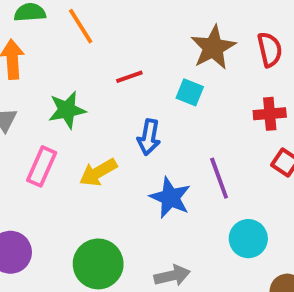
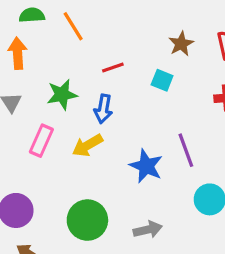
brown star: (213, 48) -> (181, 44), size x0.7
blue arrow: (149, 137) -> (103, 109), moved

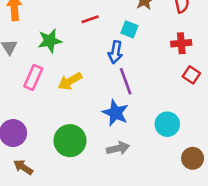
blue arrow: (103, 109) -> (115, 52), moved
purple line: (186, 150) -> (126, 81), moved
blue star: (146, 166) -> (115, 113), moved

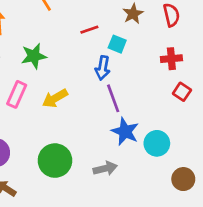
red line: (90, 19) -> (89, 30), moved
blue star: (115, 113) -> (125, 131), moved

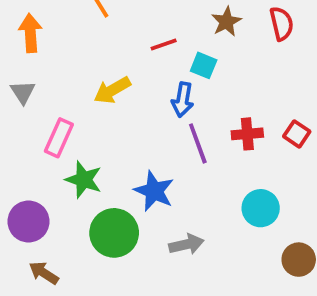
green star: (34, 56) -> (84, 180), moved, turned 30
red cross: (171, 59) -> (247, 134), moved
yellow arrow: (55, 98) -> (112, 90), moved
blue star: (125, 131) -> (154, 191), moved

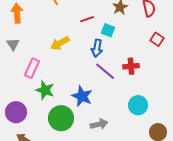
red square: (297, 134) -> (157, 39), moved
purple line: (198, 143) -> (105, 71), turned -30

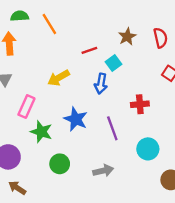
cyan square: (108, 30) -> (114, 63), turned 32
purple line: (105, 71) -> (112, 128), moved, turned 30
blue star: (82, 96) -> (76, 119), moved
green circle: (61, 118) -> (60, 164), size x0.7

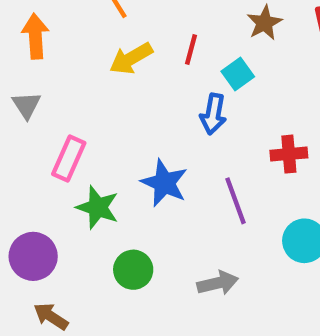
red line: (89, 50) -> (191, 50), turned -56
yellow arrow: (59, 78) -> (131, 58), moved

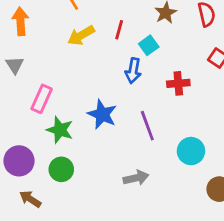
red cross: (289, 154) -> (178, 83), moved
green circle: (133, 270) -> (61, 169), moved

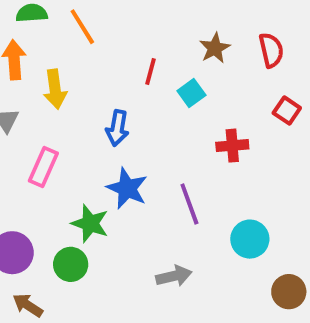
yellow arrow: (81, 35) -> (55, 89), moved, turned -68
blue arrow: (133, 71) -> (117, 128), moved
green star: (60, 130) -> (90, 223), moved

